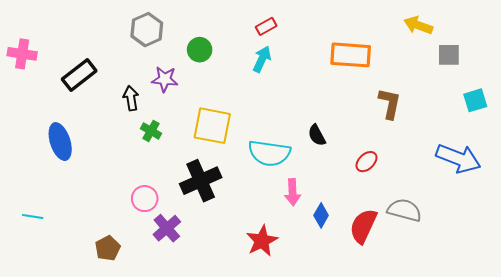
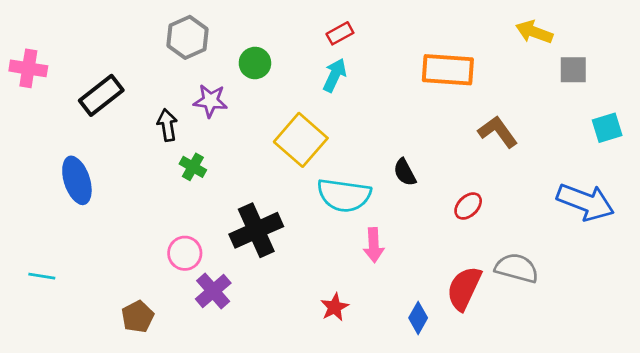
brown L-shape: (390, 104) -> (498, 132), turned -48
yellow square: (212, 126) -> (301, 140), moved, turned 30
blue diamond: (321, 215) -> (418, 318), moved
red star: (262, 241) -> (335, 307), size x0.7

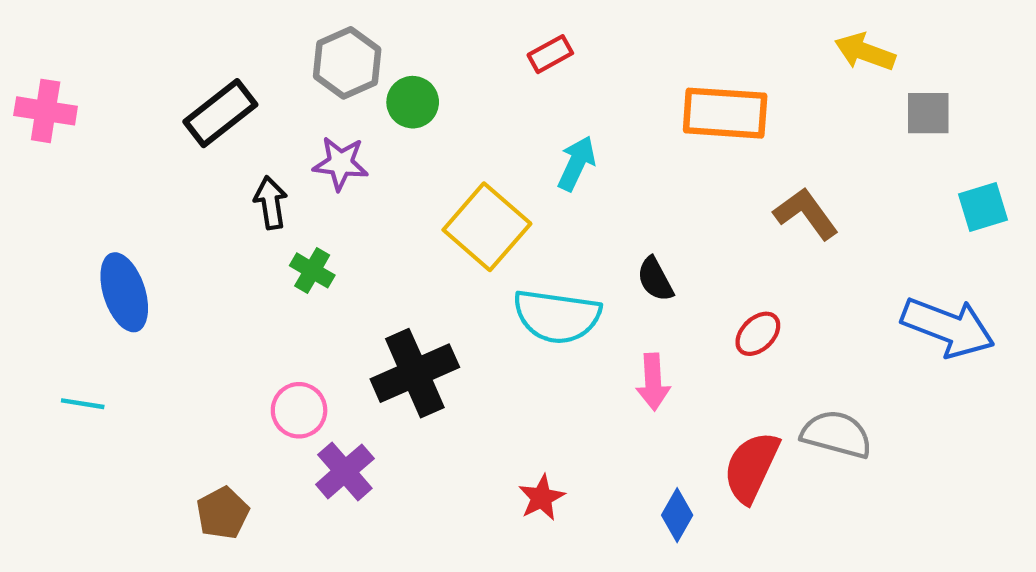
gray hexagon: (188, 37) -> (347, 63), moved
cyan arrow: (335, 75) -> (577, 163), moved
black rectangle: (101, 95) -> (220, 113), moved
pink arrow: (374, 245) -> (653, 382), moved
cyan line: (42, 276) -> (83, 404), moved

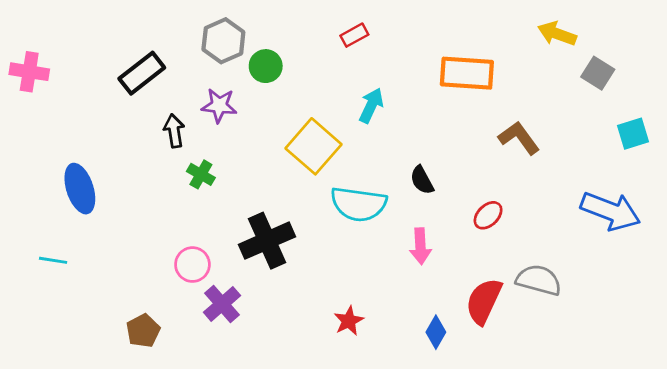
gray square: (928, 113) -> (598, 73), turned 32

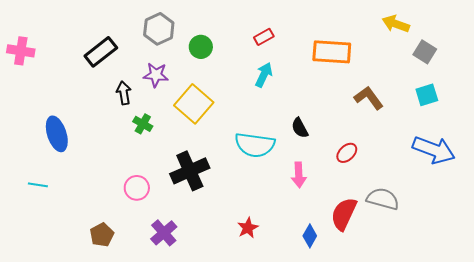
red rectangle: (354, 35) -> (264, 37), moved
green circle: (266, 66) -> (201, 47), moved
cyan square: (633, 134) -> (427, 95), moved
yellow square: (313, 146) -> (194, 104), moved
purple cross: (222, 304) -> (164, 233), moved

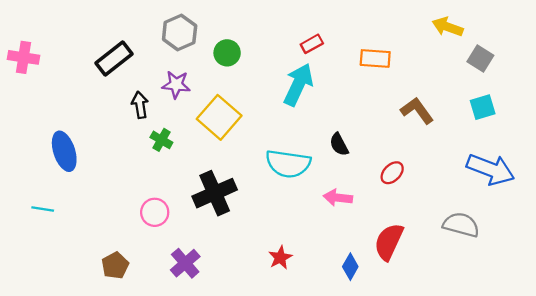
red rectangle: (264, 37) -> (312, 44), moved
orange rectangle: (332, 52) -> (375, 59), size x0.7
cyan arrow: (264, 75) -> (298, 85), size x1.5
pink arrow: (299, 175) -> (338, 198), turned 100
gray semicircle: (383, 199) -> (461, 225), moved

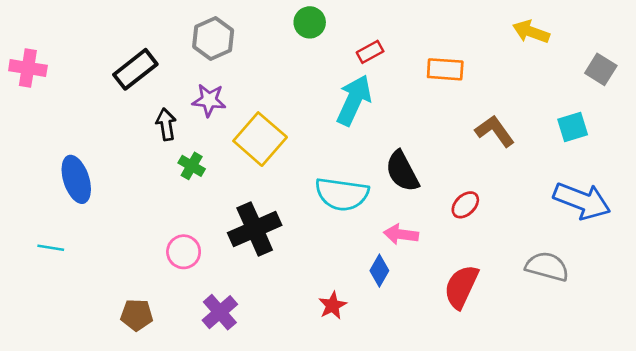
green circle: (227, 53) -> (310, 22), moved
gray square: (480, 59) -> (601, 69), moved
black semicircle: (339, 144) -> (402, 171), size x1.5
brown pentagon: (115, 265) -> (137, 315), turned 30
blue diamond: (350, 267) -> (379, 271), moved

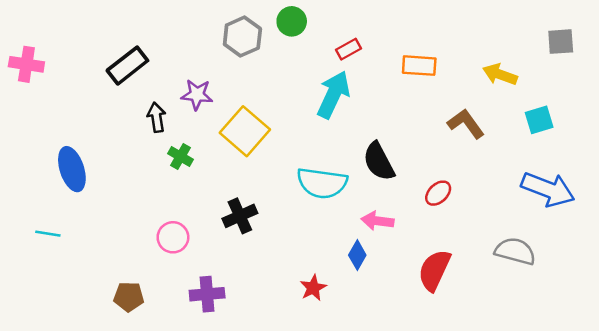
yellow arrow: (531, 32) -> (500, 74), moved
gray hexagon: (213, 38) -> (242, 37), moved
gray square: (601, 69) -> (561, 42), moved, turned -36
black cross: (255, 229) -> (240, 216), size x0.7
purple cross: (220, 312) -> (207, 294), turned 36

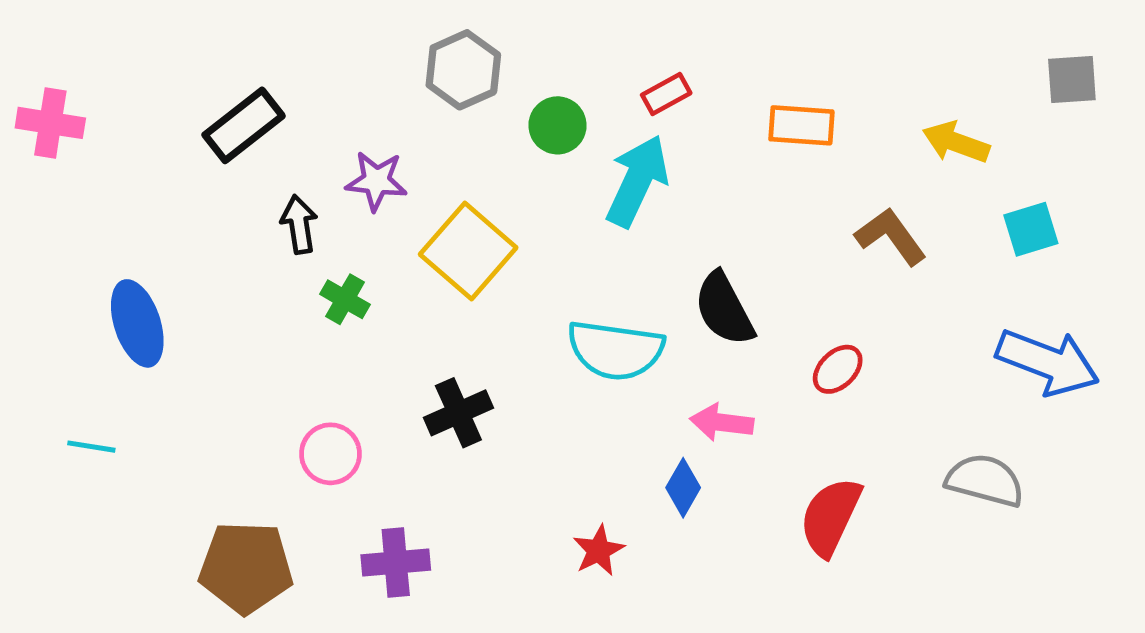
green circle: (292, 21) -> (558, 125), moved
brown pentagon: (129, 297) -> (246, 567), size x1.6

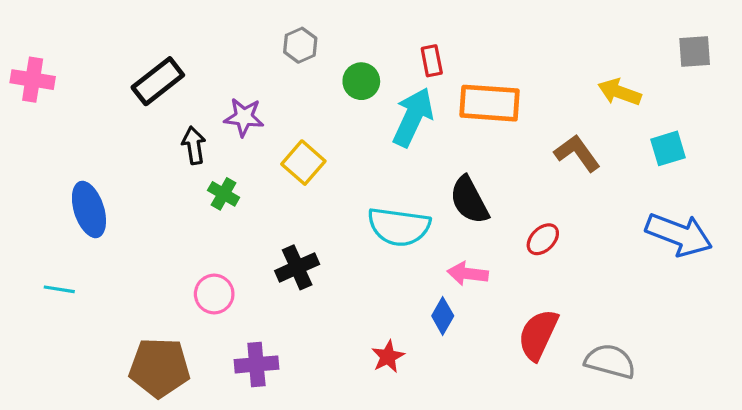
gray hexagon: (463, 70) -> (300, 45), size x0.7
red rectangle: (666, 94) -> (432, 61), turned -72
orange rectangle: (801, 125) -> (490, 103), moved, size x1.4
yellow square: (468, 251) -> (303, 163), size x0.7
gray semicircle: (985, 480) -> (610, 361), moved

